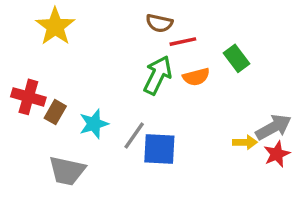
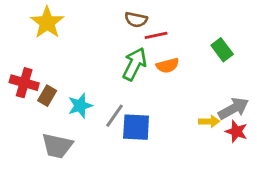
green rectangle: (237, 58) -> (222, 50), moved
red star: (277, 154) -> (236, 131), turned -30

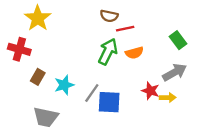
red cross: (24, 83) -> (19, 49), moved
gray arrow: (233, 109) -> (175, 72), moved
red star: (236, 131) -> (150, 91), moved

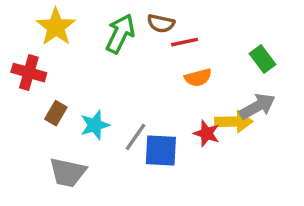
green arrow: (108, 52) -> (120, 34), moved
red star: (150, 91) -> (207, 133), moved
yellow arrow: (168, 98) -> (234, 122), moved, size x1.5

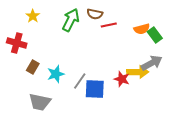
yellow star: (56, 27) -> (33, 16), size x0.6
orange semicircle: (198, 78) -> (142, 29), moved

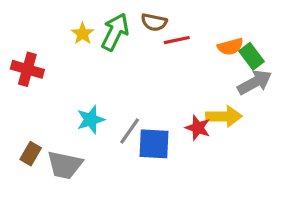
yellow star: (33, 16) -> (83, 34), moved
gray arrow: (152, 63) -> (255, 82), moved
brown rectangle: (33, 67) -> (31, 154), moved

